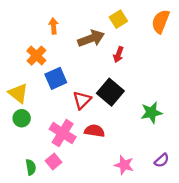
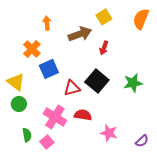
red triangle: (82, 100) -> (72, 88), turned 30
green star: (151, 113) -> (133, 83), moved
pink star: (124, 165) -> (109, 133), moved
green semicircle: (31, 167) -> (27, 135), moved

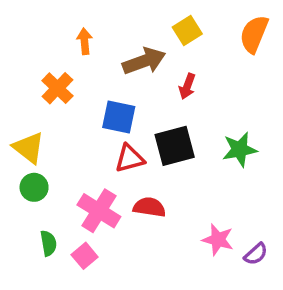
blue square: (49, 69) -> (119, 117), moved, turned 36
black square: (97, 81) -> (175, 146), turned 35
pink star: (109, 133) -> (218, 240), moved

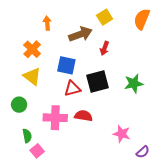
yellow triangle: (29, 148) -> (32, 76), moved
pink cross: (99, 211) -> (55, 118), turned -30
purple semicircle: (256, 254) -> (143, 152), moved
pink square: (85, 256) -> (37, 151), moved

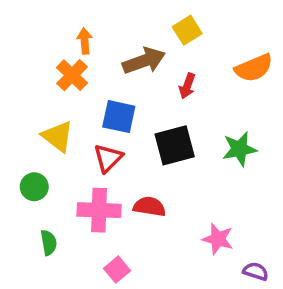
orange semicircle: (142, 19) -> (254, 68), moved, turned -135
orange cross: (32, 49) -> (72, 75), moved
red triangle: (72, 89) -> (108, 158), moved, turned -30
pink square: (37, 151) -> (117, 270), moved
purple semicircle: (143, 152) -> (256, 271), turned -120

